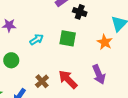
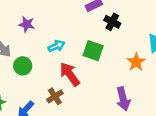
red arrow: (68, 79) -> (70, 74), moved

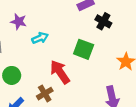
cyan arrow: (56, 46) -> (40, 38), moved
green circle: (23, 66) -> (12, 75), moved

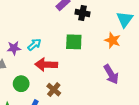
purple star: (19, 22) -> (14, 48), moved
red arrow: (60, 72) -> (46, 65), moved, turned -35

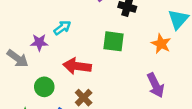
cyan arrow: (34, 45) -> (62, 28), moved

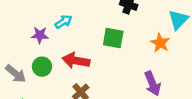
gray arrow: (18, 58) -> (16, 74), moved
green circle: (44, 87) -> (42, 67), moved

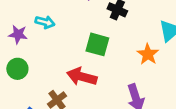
cyan arrow: (63, 22) -> (45, 22), turned 42
red arrow: (76, 61) -> (82, 77), moved

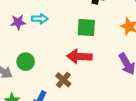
purple star: (18, 34) -> (18, 22), moved

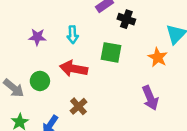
cyan arrow: (40, 19) -> (73, 35), moved, turned 77
red arrow: (79, 56) -> (74, 69), moved

